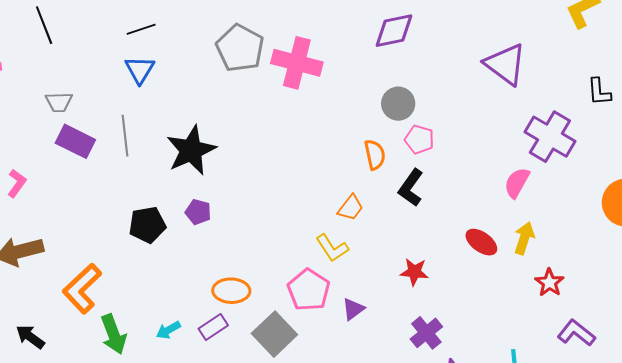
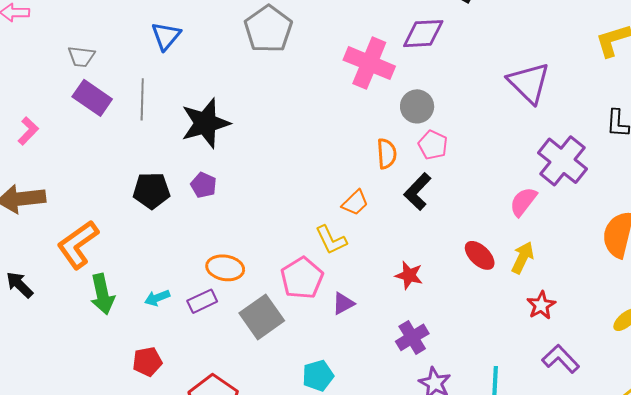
pink cross: (297, 63) -> (369, 63), moved

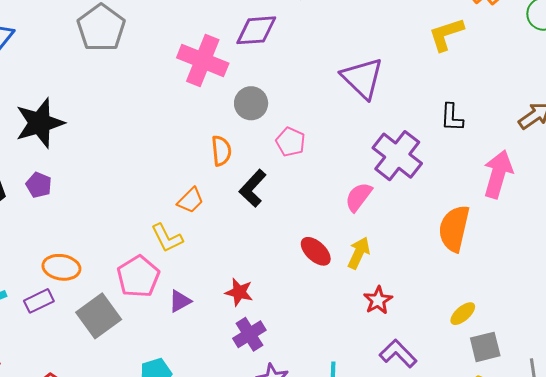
pink pentagon: (433, 145) -> (290, 142), moved
red star: (409, 275) -> (239, 292), moved

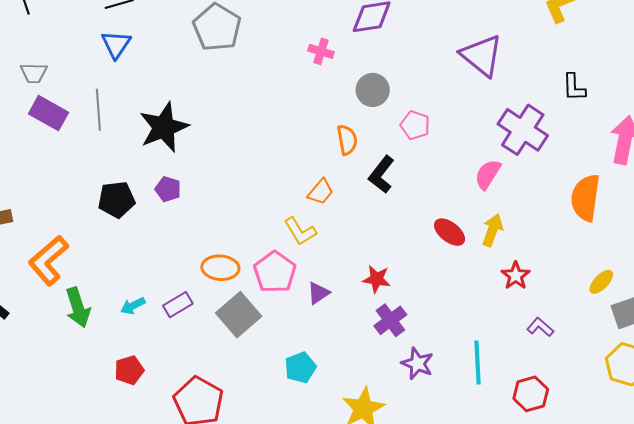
pink cross: (203, 60) -> (321, 51), size x0.5
orange ellipse: (61, 267) -> (220, 268), moved
purple L-shape: (398, 354) -> (540, 327), size x0.7

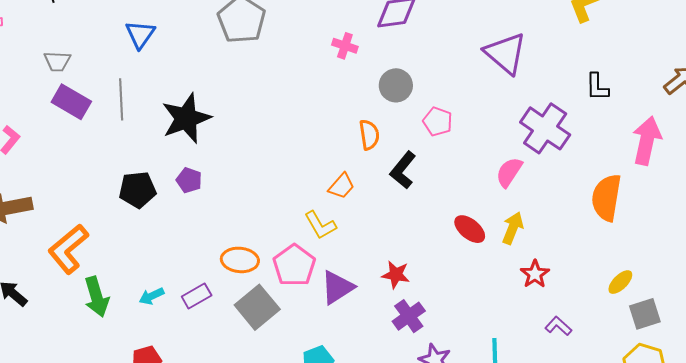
purple triangle: (318, 293) -> (337, 287), size x1.5

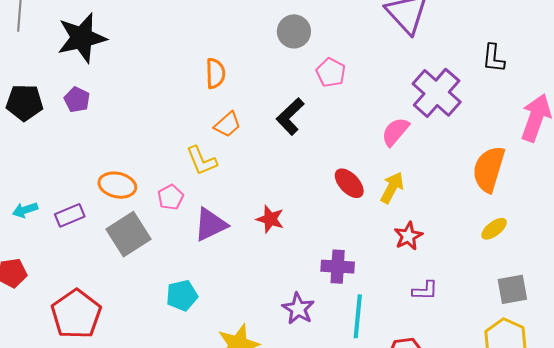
orange semicircle: (369, 135) -> (215, 73), moved
pink pentagon: (294, 265) -> (171, 197), size x0.6
yellow ellipse: (620, 282) -> (494, 229), moved
purple cross: (409, 316) -> (338, 267), moved, turned 32
purple L-shape: (558, 326) -> (425, 291), turned 132

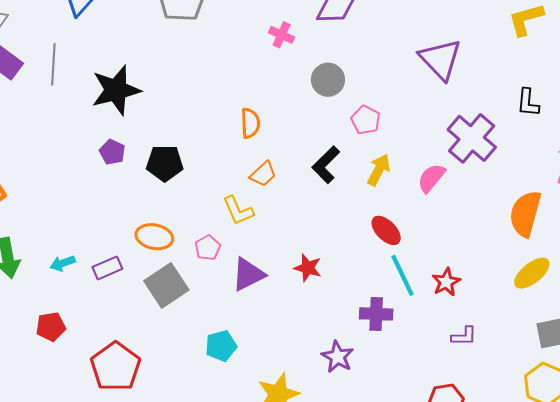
black pentagon: (25, 103) -> (165, 163), moved
yellow arrow: (392, 188) -> (379, 170), moved
yellow ellipse: (494, 229) -> (532, 273), size x1.4
cyan line: (358, 316) -> (402, 275), moved, turned -30

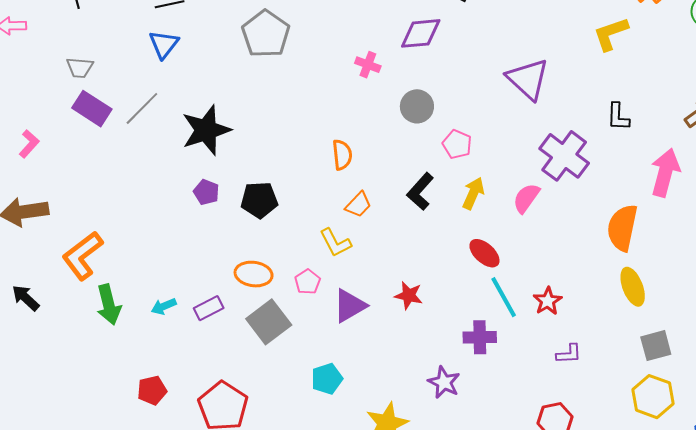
gray line: (53, 64) -> (142, 108), turned 45
yellow ellipse: (532, 273) -> (633, 287), turned -69
red pentagon: (51, 327) -> (152, 390), moved

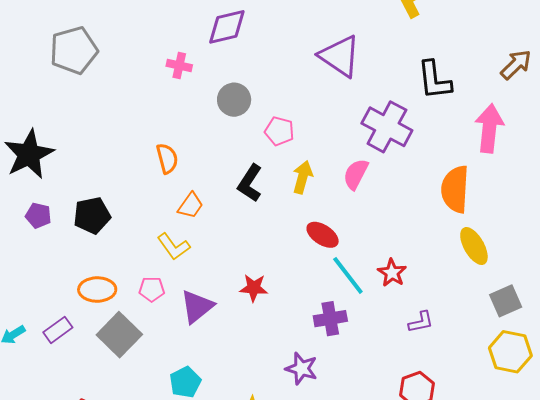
gray pentagon: (266, 34) -> (74, 50), turned 30
black L-shape: (618, 117) -> (434, 80), size x1.4
pink pentagon: (308, 282) -> (152, 289), turned -30

